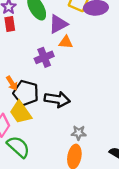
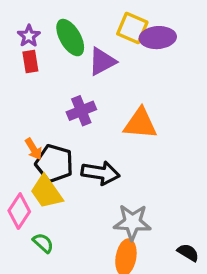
orange triangle: (66, 42) -> (140, 124), moved, size x1.6
gray star: (79, 133) -> (132, 222), size x1.6
green semicircle: (18, 147) -> (43, 243), size x0.6

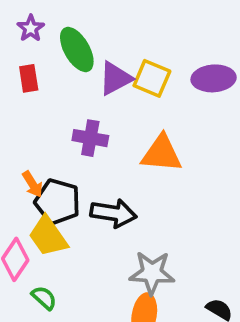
yellow square: (132, 28) -> (152, 78), moved
purple star: (29, 36) -> (31, 28), moved
purple ellipse: (158, 38) -> (214, 78), moved
purple cross: (81, 111) -> (90, 138), turned 32

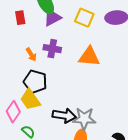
purple triangle: (115, 78) -> (52, 18), moved
orange arrow: (33, 184) -> (31, 55), moved
black arrow: (113, 213) -> (64, 116), moved

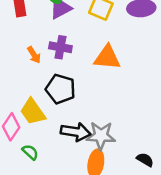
black pentagon: (35, 82) -> (60, 89), moved

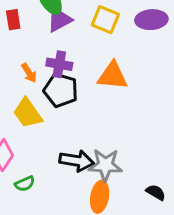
black pentagon: (60, 89) -> (61, 90), moved
yellow trapezoid: (33, 112) -> (28, 113), moved
green semicircle: (30, 152) -> (25, 184), turned 114

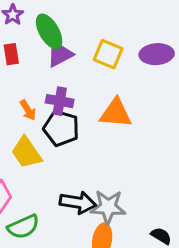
green semicircle: (25, 184) -> (23, 227), size x1.5

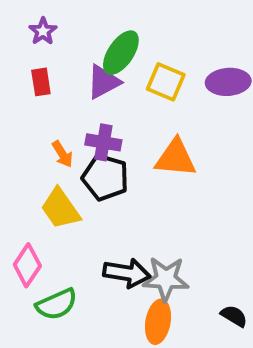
green ellipse: (49, 31) -> (121, 53), moved, turned 64

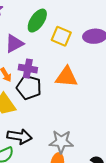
purple triangle: (103, 82) -> (14, 44), moved
black arrow: (127, 273) -> (20, 136), moved

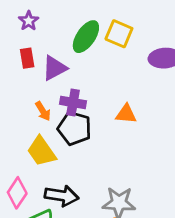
yellow square: (61, 36) -> (119, 34), moved
orange triangle: (66, 77) -> (126, 114), size x0.7

